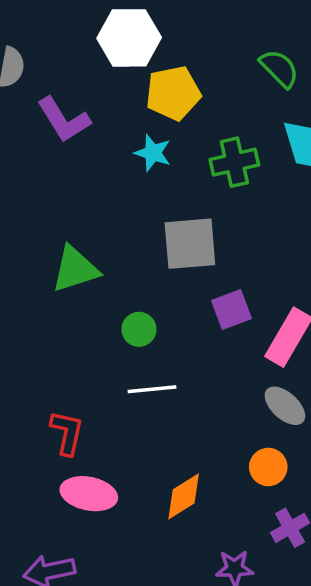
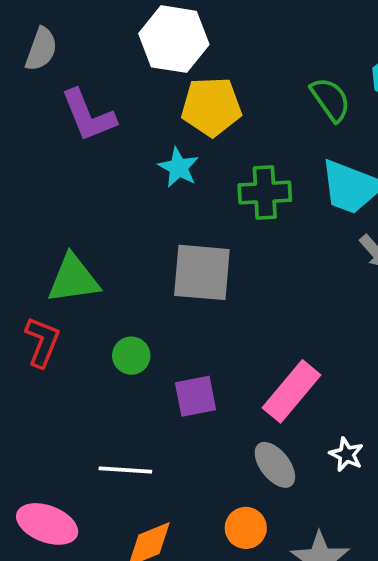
purple square: (232, 310) -> (195, 396), moved
white line: (152, 389) -> (125, 470), moved
red L-shape: (67, 433) -> (42, 342), moved

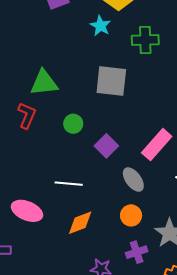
purple square: (195, 396) -> (106, 146), turned -35
gray ellipse: (275, 465) -> (133, 180), moved

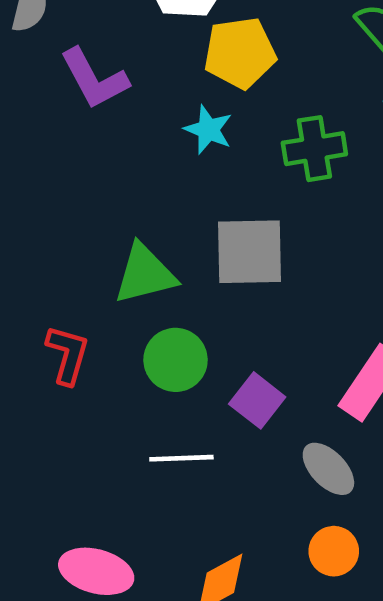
green triangle: (44, 83) -> (145, 274), moved
green circle: (73, 124) -> (176, 360), size x1.4
white line: (69, 184) -> (181, 458), moved

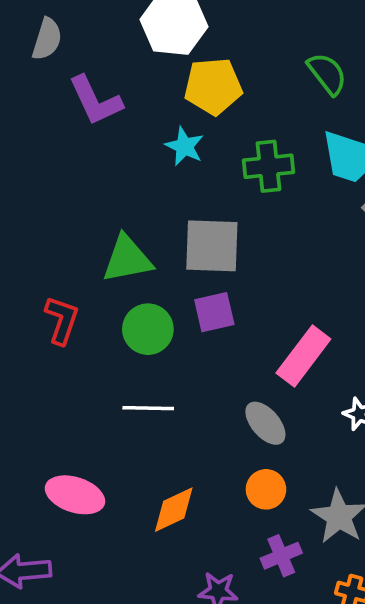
purple square: (257, 400) -> (214, 312), moved, turned 36

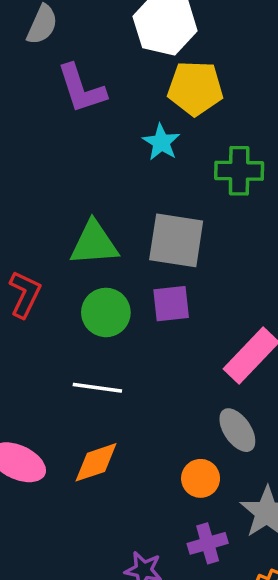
gray ellipse: (265, 423) -> (237, 430), moved
orange diamond: (174, 510) -> (96, 462), moved

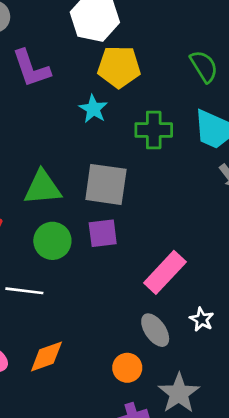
white line: (97, 388) -> (24, 291), moved

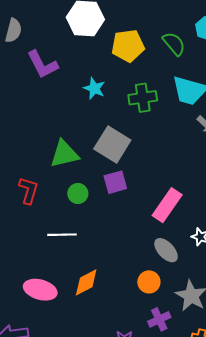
yellow pentagon: (119, 67) -> (128, 46), moved
gray square: (106, 184) -> (112, 145), turned 32
green circle: (52, 241) -> (78, 194), size x0.7

